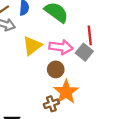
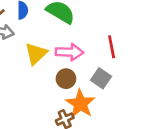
red line: (90, 35) -> (112, 47), moved
gray square: (84, 52) -> (101, 78), moved

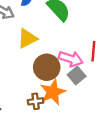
pink arrow: (70, 52) -> (71, 59), moved
brown circle: (66, 79) -> (47, 67), size x1.5

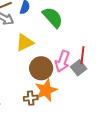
pink arrow: (71, 59) -> (62, 61), turned 90
gray square: (77, 76) -> (79, 68), moved

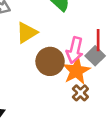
orange star: (46, 90) -> (76, 71), moved
brown cross: (31, 98) -> (80, 93), moved, turned -32

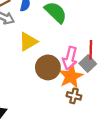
brown cross: (80, 93) -> (74, 96), turned -32

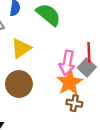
brown circle: (48, 67) -> (19, 84), moved

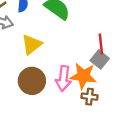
pink arrow: (67, 63) -> (63, 79), moved
orange star: (70, 82) -> (83, 76), turned -30

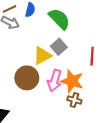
yellow triangle: (32, 44) -> (42, 56), moved
gray square: (100, 59) -> (59, 47), moved

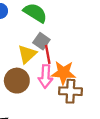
red line: (92, 56) -> (48, 54), moved
brown cross: (74, 100) -> (70, 91), size x1.5

